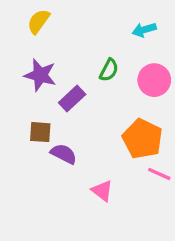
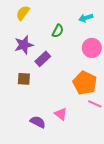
green semicircle: (109, 70) -> (58, 31), moved
purple star: (40, 75) -> (24, 45), turned -30
purple semicircle: (64, 154) -> (38, 122), moved

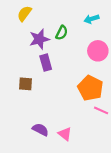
purple star: (24, 45) -> (39, 39), moved
purple rectangle: (43, 59) -> (46, 63), turned -63
pink triangle: (61, 114) -> (65, 134), moved

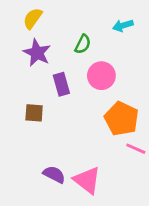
purple star: (39, 39) -> (37, 53), moved, turned -30
pink circle: (98, 51) -> (101, 76), moved
pink triangle: (65, 134) -> (87, 180), size x1.5

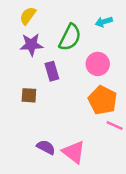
green semicircle: (83, 44) -> (70, 37), size x1.6
purple star: (37, 53) -> (31, 45), turned -30
pink circle: (101, 76) -> (98, 64), moved

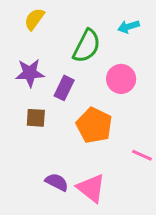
purple star: (31, 45) -> (30, 73), moved
purple rectangle: (52, 71) -> (64, 88), turned 42
orange pentagon: (103, 100) -> (94, 125), moved

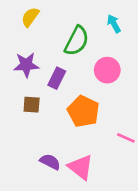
cyan arrow: (129, 27) -> (114, 24), turned 78

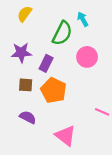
cyan arrow: (114, 24) -> (83, 19), moved
orange pentagon: (83, 111) -> (54, 90), moved
purple semicircle: (50, 162) -> (28, 117), moved

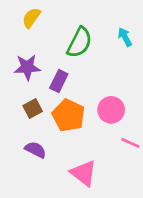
cyan arrow: (83, 19) -> (125, 37), moved
pink circle: (87, 57) -> (111, 110), moved
brown square: (26, 85) -> (33, 108), turned -32

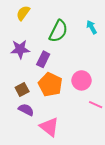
brown square: (33, 108) -> (22, 90), moved
pink triangle: (84, 173) -> (49, 127), moved

